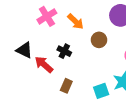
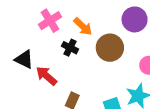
brown circle: (99, 40) -> (110, 48), size x1.5
black cross: (64, 51) -> (70, 48), moved

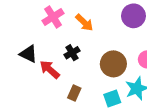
black cross: (70, 48) -> (72, 53), moved, turned 32
brown circle: (110, 48) -> (113, 64), moved

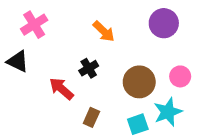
pink cross: (53, 17) -> (34, 25), moved
black triangle: (28, 54) -> (18, 61), moved

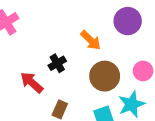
orange arrow: (104, 31) -> (91, 40), moved

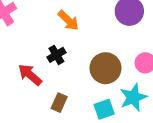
orange arrow: (91, 40) -> (68, 20), moved

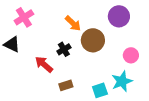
brown circle: (105, 68) -> (93, 40), moved
brown rectangle: (59, 103) -> (66, 85), turned 48

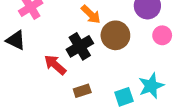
black cross: (64, 49) -> (80, 46), size x1.5
pink circle: (131, 55) -> (162, 35), moved

